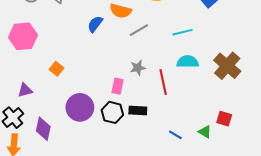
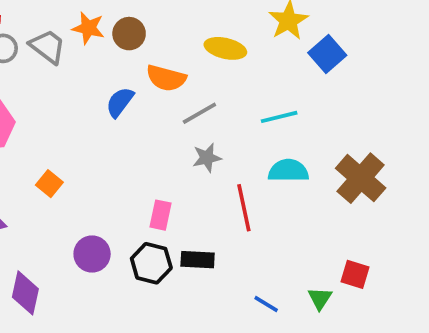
gray star: (138, 68) -> (207, 158), moved
purple circle: (80, 107) -> (92, 254), size x0.7
green triangle: (205, 132) -> (320, 298), turned 32

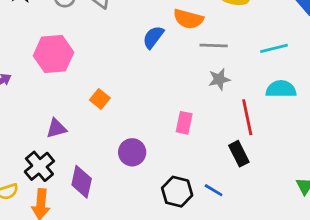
gray line: (199, 113) -> (214, 46), turned 32
black rectangle: (198, 260) -> (239, 154), moved, turned 60
black hexagon: (151, 263) -> (177, 192), moved
blue line: (266, 304) -> (214, 190), moved

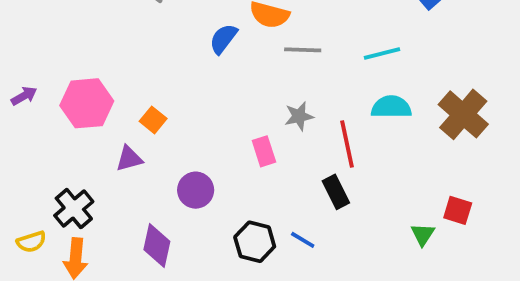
pink hexagon: (53, 54) -> (87, 103), moved
gray star: (219, 79) -> (299, 116), moved
pink rectangle: (184, 123) -> (264, 151), turned -30
purple triangle: (56, 128) -> (129, 159), moved
purple diamond: (82, 182) -> (157, 245), moved

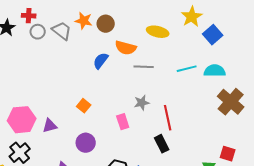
pink hexagon: (87, 103) -> (22, 120), moved
cyan semicircle: (391, 107) -> (215, 71), moved
orange square: (153, 120) -> (84, 106), moved

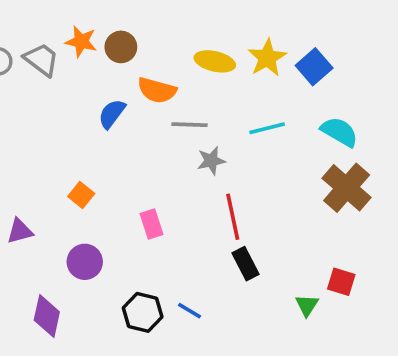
yellow star: (192, 17) -> (267, 58), moved
cyan semicircle: (215, 71) -> (339, 132), moved, turned 30
gray star: (142, 103) -> (211, 161), moved
black rectangle: (162, 144) -> (245, 264), moved

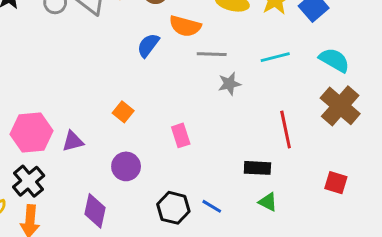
red line: (233, 217) -> (286, 130), moved
black rectangle: (245, 264) -> (257, 168), turned -60
green triangle: (307, 305) -> (268, 202), moved, turned -36

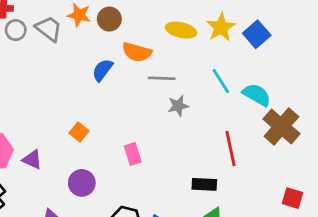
cyan line: (275, 57) -> (221, 81), turned 72
cyan semicircle: (334, 60) -> (257, 95), moved
purple triangle: (73, 141) -> (32, 160), turned 40
red square: (336, 183) -> (292, 198), moved

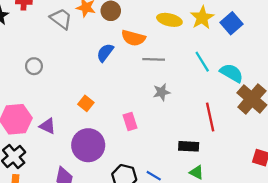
gray circle: (16, 30) -> (34, 66), moved
gray star: (178, 106) -> (162, 92), moved
purple circle: (82, 183) -> (88, 145), size x1.5

